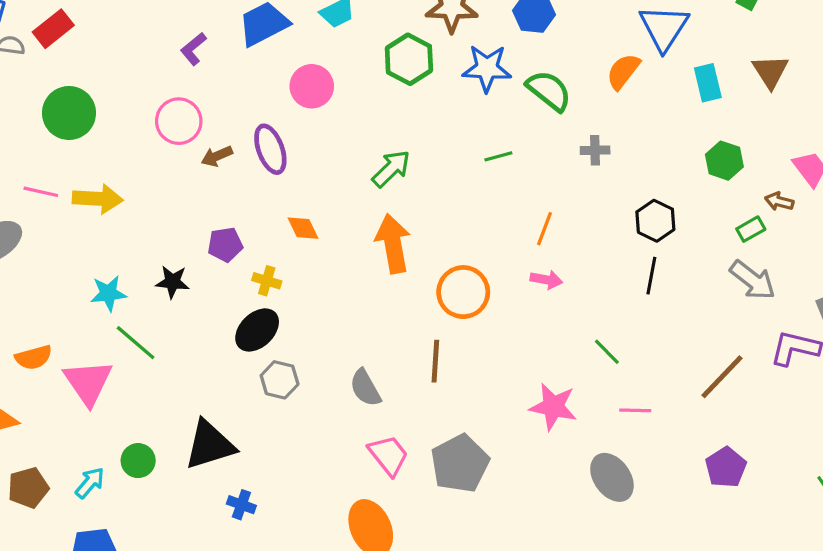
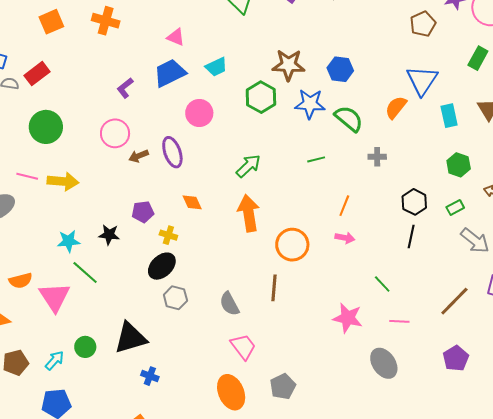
green rectangle: (751, 229) -> (455, 207), moved
gray pentagon: (460, 464) -> (283, 386), moved, size x0.7

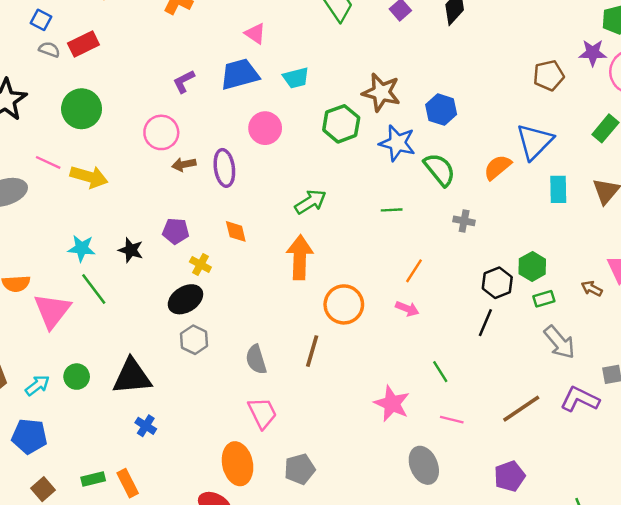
green hexagon: (459, 165) -> (532, 266), moved

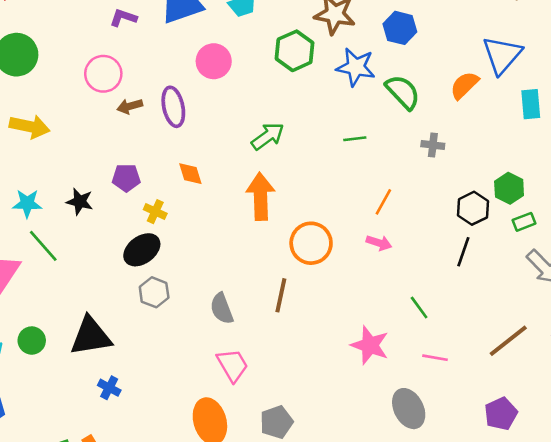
purple L-shape: (184, 81) -> (123, 18), turned 50

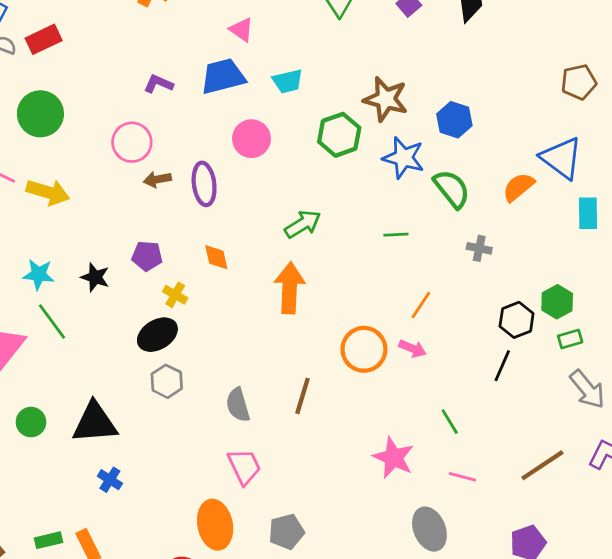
blue triangle: (502, 55) -> (562, 158), turned -39
orange circle: (311, 243) -> (364, 349), moved

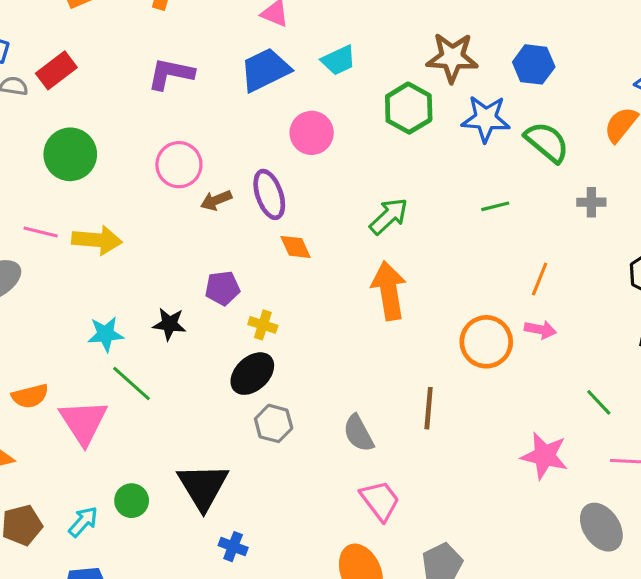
purple L-shape: (158, 84) -> (171, 74), moved, size x1.4
orange diamond: (216, 257) -> (296, 247), moved
black triangle: (95, 423) -> (203, 487), turned -45

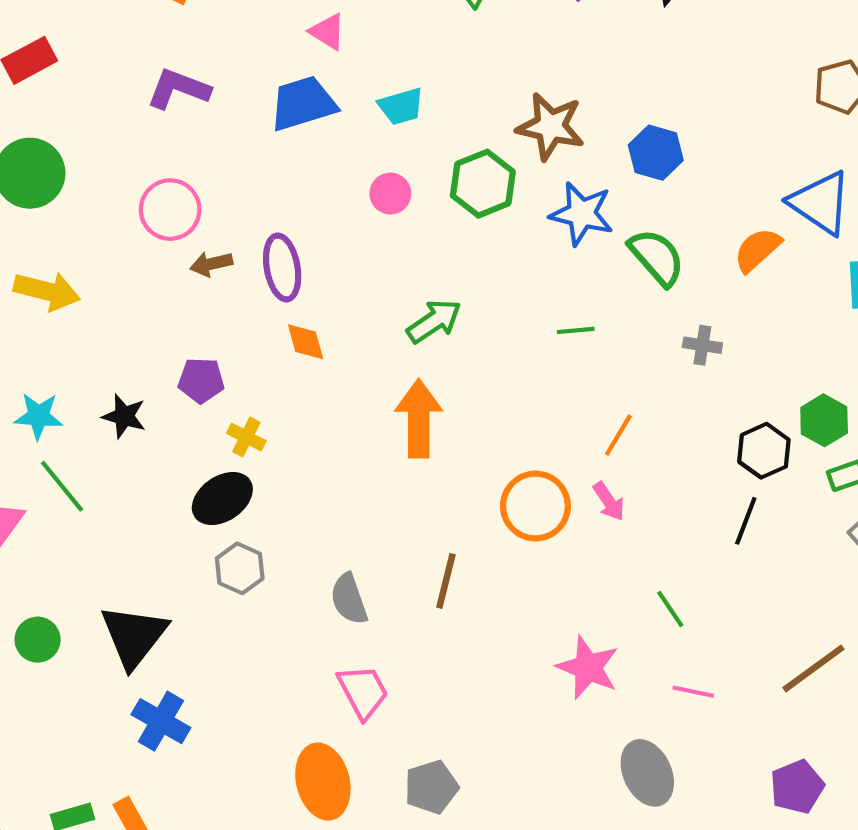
pink circle: (312, 133) -> (390, 194), moved, size x0.7
pink arrow: (540, 330) -> (609, 501), turned 36
blue cross: (233, 547) -> (161, 721), size x1.5

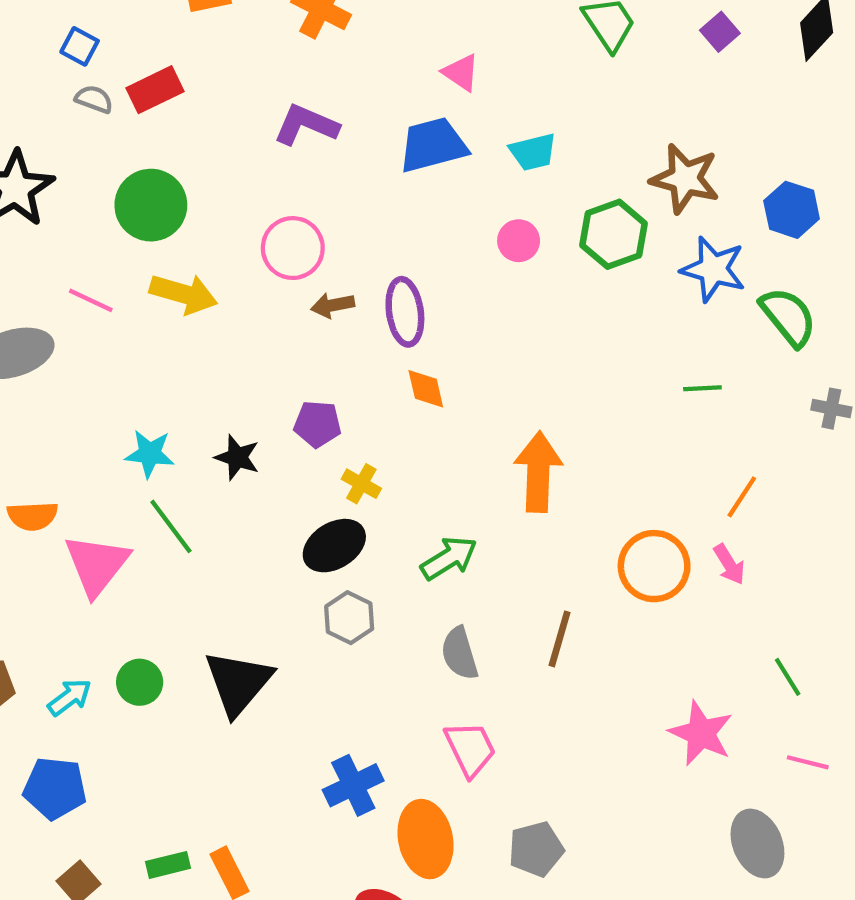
yellow arrow: (47, 291) -> (184, 294), moved
green arrow: (434, 321) -> (449, 558), moved
blue cross: (161, 721) -> (353, 785), moved, turned 32

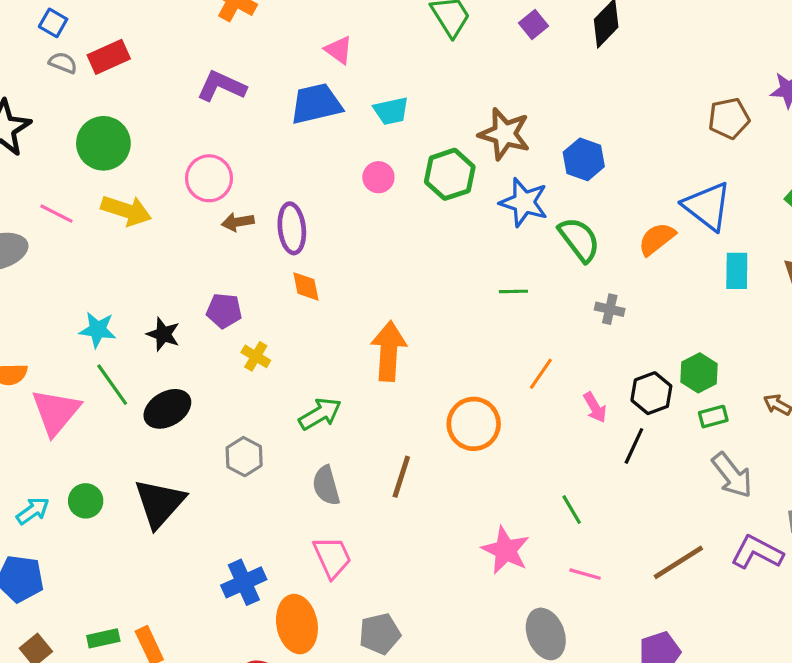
black ellipse: (334, 546) -> (167, 409), moved
pink arrow: (729, 564) -> (595, 407), moved

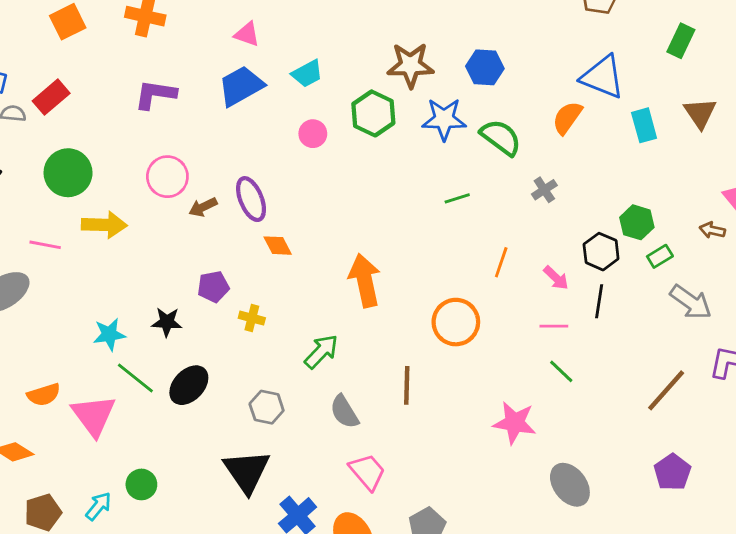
gray cross: (610, 309) -> (544, 190), turned -30
black triangle: (160, 503) -> (247, 471), moved
pink line: (585, 574) -> (554, 326), moved

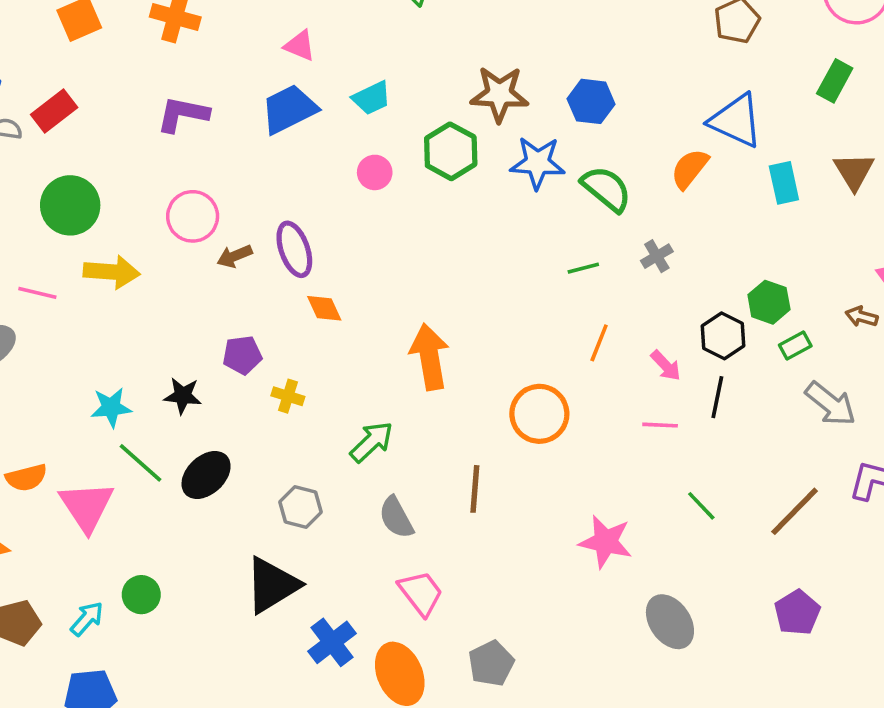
green line: (457, 198) -> (583, 268), moved
green line: (561, 371) -> (701, 506), moved
black triangle: (247, 471) -> (272, 585), turned 30

